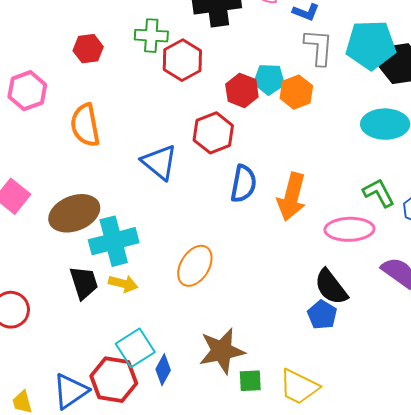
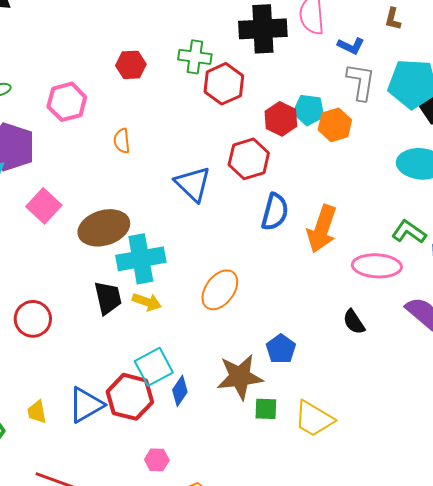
orange semicircle: (85, 125) -> (122, 141), size x0.6
green L-shape: (379, 193) -> (409, 232), turned -32
black semicircle: (331, 287) -> (354, 322), size x0.7
blue pentagon: (322, 315) -> (281, 349), moved

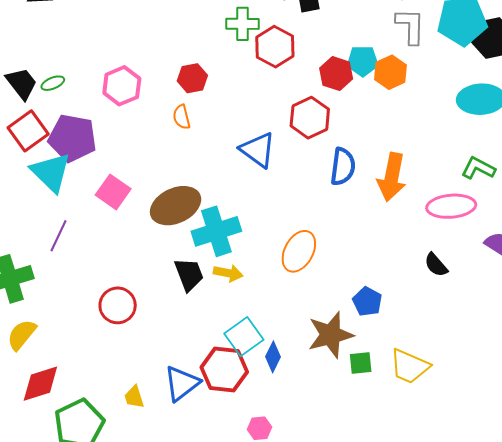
red hexagon: (131, 65) -> (192, 78), moved

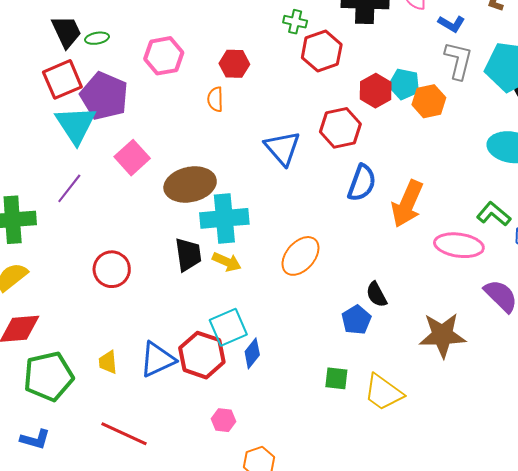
green cross: (242, 24) -> (295, 22), size x0.7
black semicircle: (436, 265) -> (377, 294), moved
brown star: (331, 335) -> (442, 335), moved

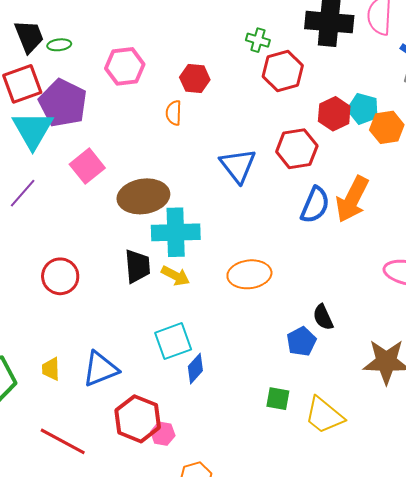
orange arrow: (407, 204) -> (352, 199), moved
orange ellipse: (300, 256) -> (249, 274), turned 39
red hexagon: (202, 355) -> (138, 419), moved

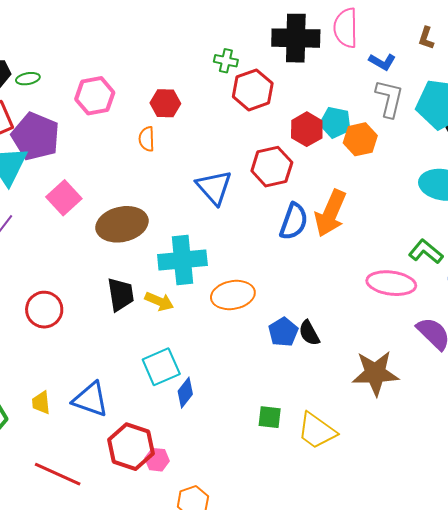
cyan cross: (176, 232) -> (182, 260), moved
blue pentagon: (301, 341) -> (283, 332), moved
blue triangle: (100, 369) -> (90, 399), turned 45

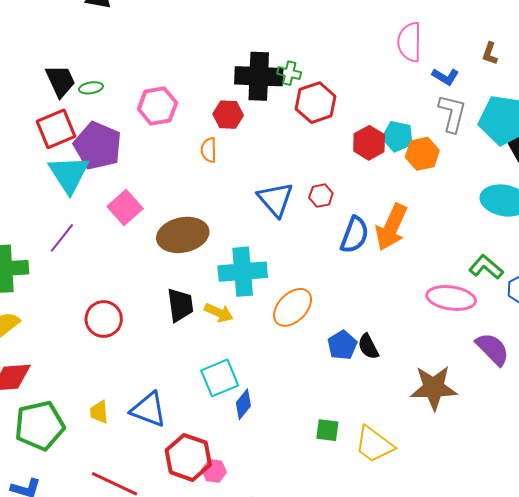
black cross: (296, 38) -> (259, 76), moved
red hexagon: (272, 167) -> (321, 196), moved, size x0.6
orange ellipse: (233, 295) -> (293, 307), turned -36

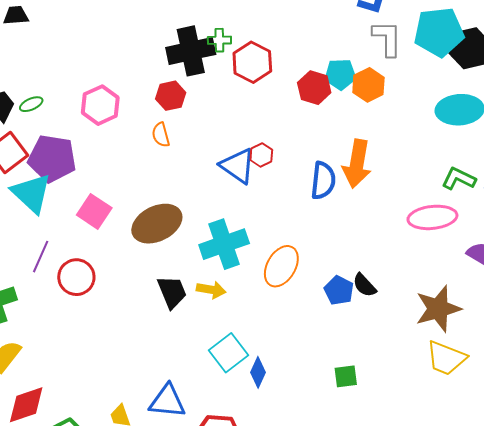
red hexagon: (321, 196) -> (261, 155), moved
red circle: (104, 319) -> (76, 277), moved
yellow trapezoid: (374, 445) -> (446, 358), moved

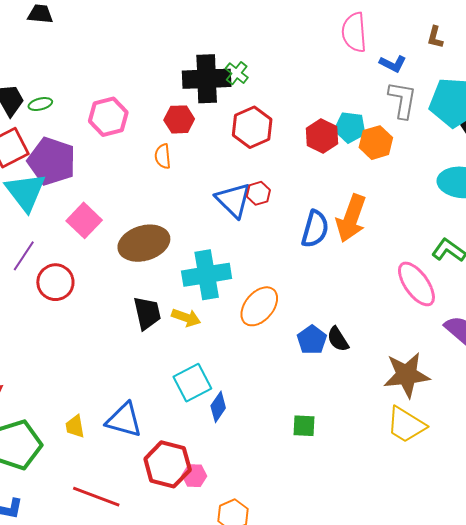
green cross: (219, 40) -> (237, 73), turned 30
red hexagon: (252, 62) -> (252, 127), moved
pink ellipse: (432, 217) -> (416, 284), turned 51

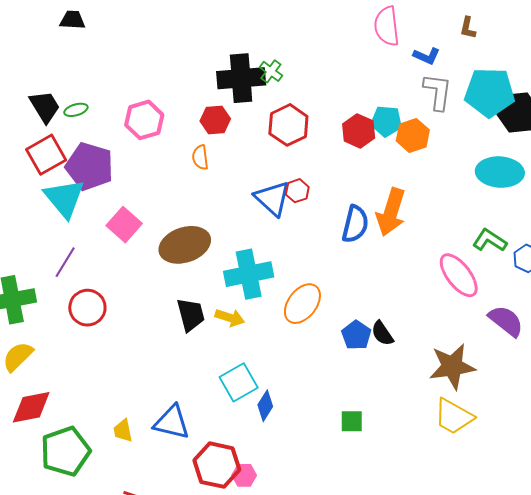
red circle: (55, 282) -> (87, 308), moved

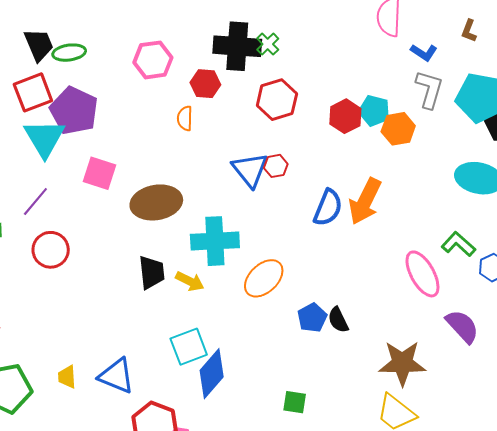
green ellipse: (76, 110) -> (69, 53), size x1.4
pink hexagon: (144, 120) -> (153, 60), moved
pink square: (124, 225) -> (99, 173), turned -32
blue diamond: (265, 406) -> (212, 374), size x1.6

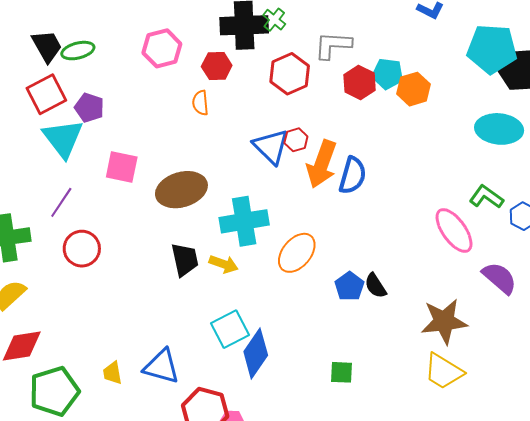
gray L-shape: (429, 89) -> (333, 45), moved, turned -96
purple pentagon: (74, 111) -> (89, 108), size x0.6
orange arrow: (365, 201) -> (322, 164), moved

